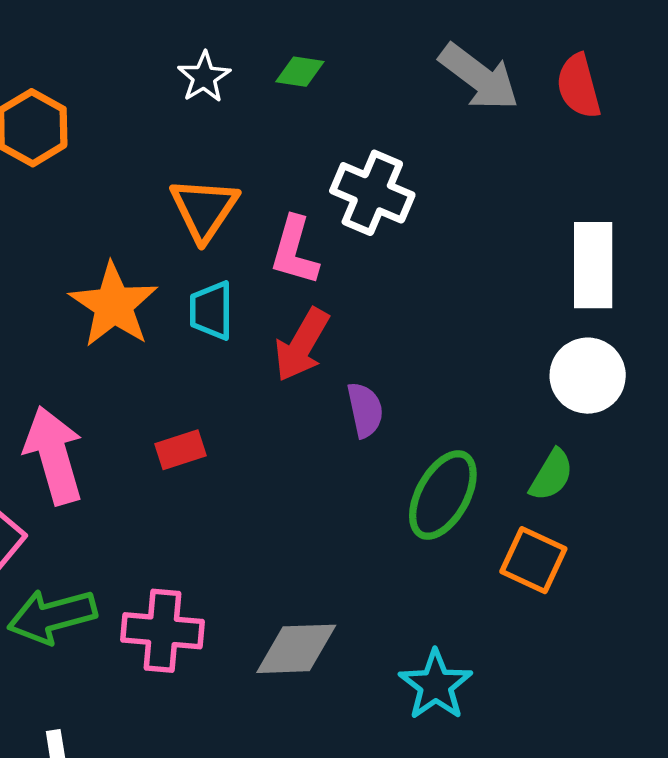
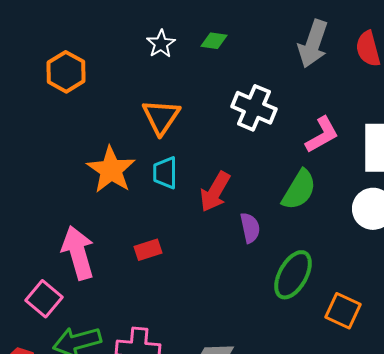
gray arrow: (479, 77) -> (313, 44), turned 72
pink L-shape: (295, 251) -> (322, 135), moved, turned -135
green semicircle: (551, 475) -> (299, 190), moved, size x1.4

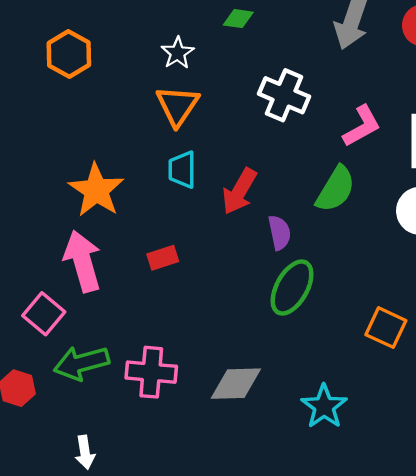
white star: (161, 44) -> (178, 53), moved
orange star: (111, 170) -> (96, 190), moved
green ellipse: (293, 275) -> (292, 287), moved

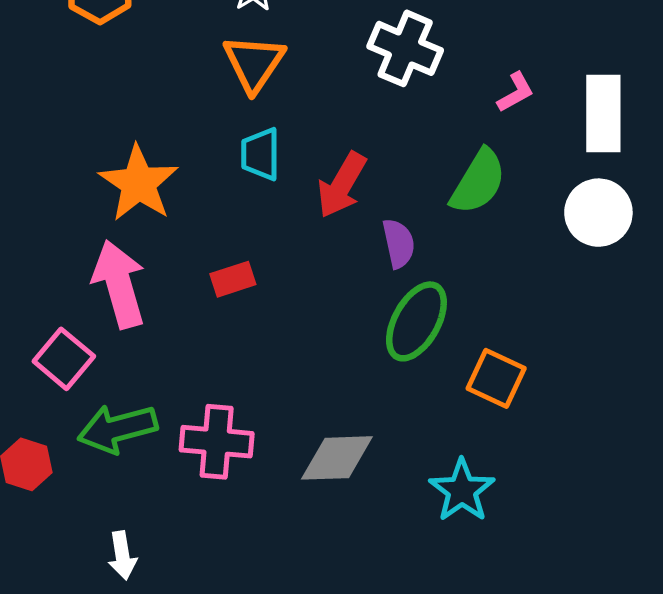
pink L-shape: (362, 126) -> (516, 92), size x0.7
orange square: (386, 328) -> (496, 378), moved

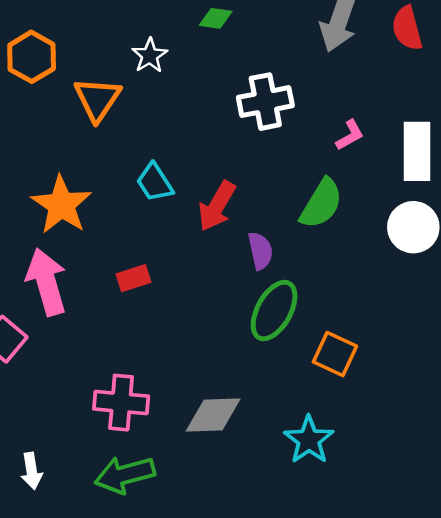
white cross: (405, 48) -> (265, 102), turned -34
orange triangle: (254, 63) -> (97, 99), moved
cyan trapezoid: (260, 154) -> (155, 182), turned -33
green arrow: (117, 429) -> (125, 475), moved
white arrow: (122, 555) -> (32, 471), moved

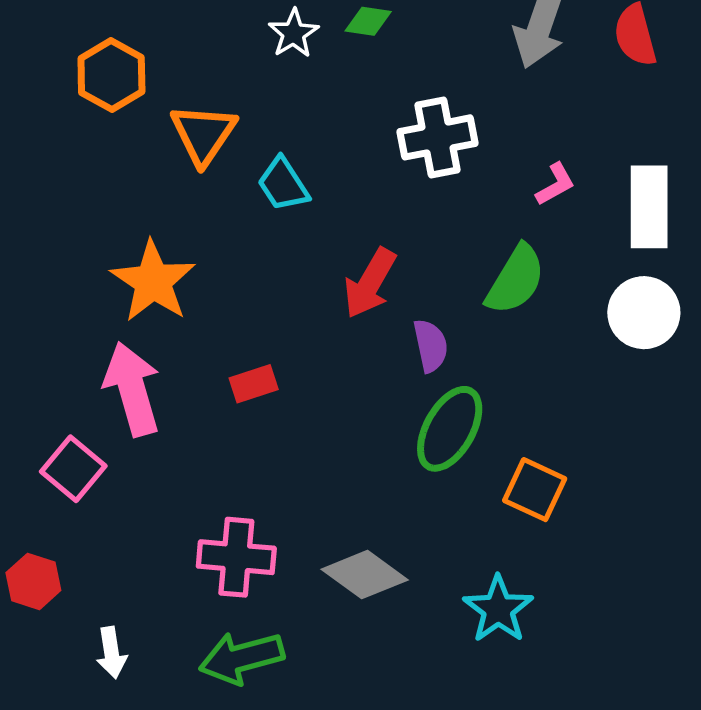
white star: (150, 56) -> (294, 33), moved
cyan trapezoid: (155, 182) -> (283, 184), moved
gray diamond: (213, 415) -> (365, 575), turned 38

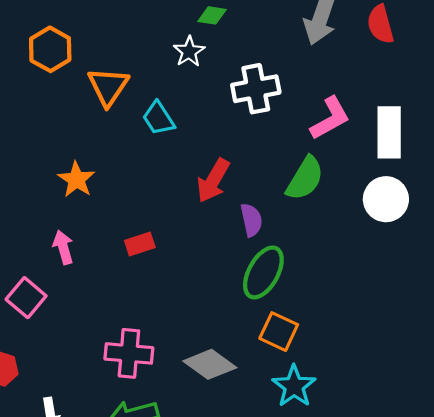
white star: (294, 33) -> (189, 52), moved
pink L-shape: (555, 184) -> (330, 118), size x1.6
orange star: (153, 281) -> (76, 179), size x0.7
pink arrow: (132, 389) -> (63, 247), size x0.6
orange square: (535, 490) -> (279, 332), moved

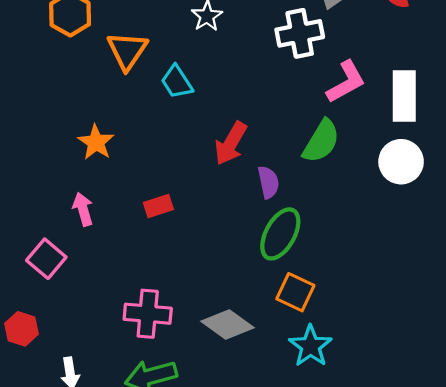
white cross: (256, 89) -> (300, 33), moved

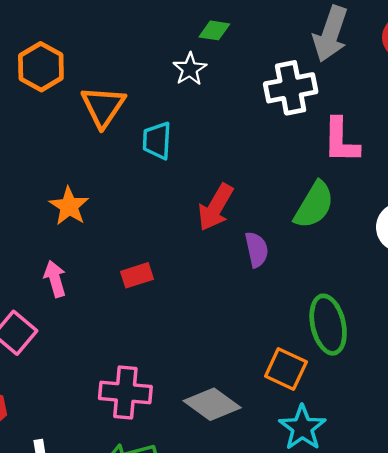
cyan trapezoid: (177, 82) -> (157, 141), turned 36
pink L-shape: (346, 82) -> (341, 141), turned 120
green ellipse: (280, 234) -> (328, 325), moved, turned -42

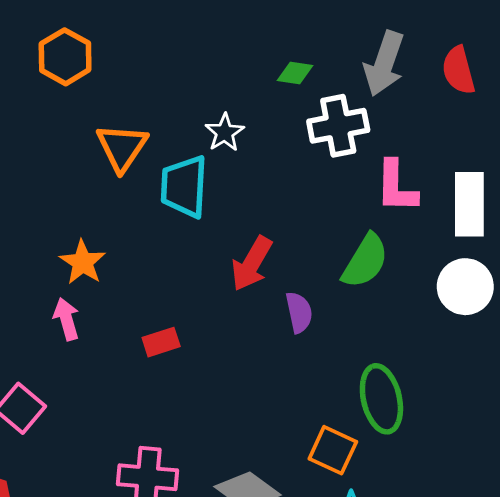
green diamond: (214, 30) -> (295, 73), moved
orange hexagon: (41, 67) -> (65, 57), moved
white star: (190, 69) -> (225, 132), moved
cyan trapezoid: (157, 141) -> (184, 187), size x1.4
pink arrow: (55, 279) -> (66, 319), moved

